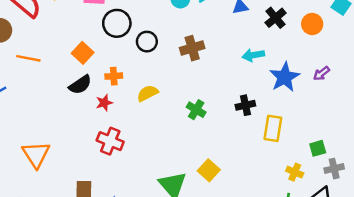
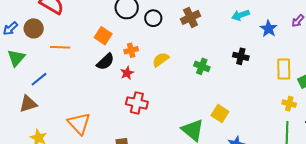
blue star: (285, 77) -> (269, 29), size x0.7
black cross: (245, 105) -> (241, 56), turned 35
yellow rectangle: (273, 128) -> (284, 69), moved

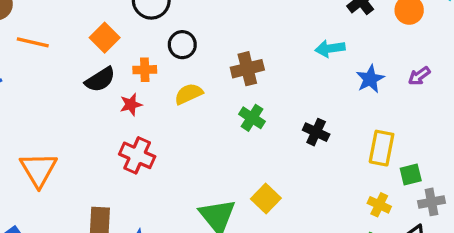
brown cross: (190, 17) -> (247, 69), moved
black circle: (153, 18) -> (182, 45), moved
black cross: (241, 56) -> (316, 132), moved

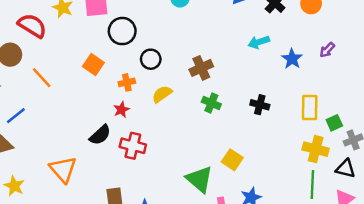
orange line: (33, 42) -> (42, 78), turned 45
black semicircle: (100, 80) -> (100, 135), moved
yellow cross: (379, 205) -> (316, 149), size x1.5

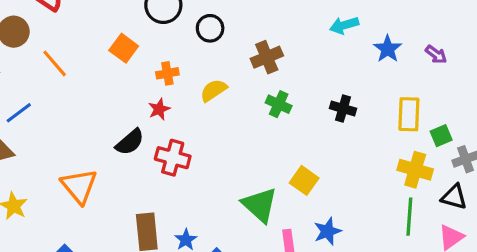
purple arrow: (327, 50) -> (436, 54), moved, turned -98
black circle: (151, 59) -> (210, 28), moved

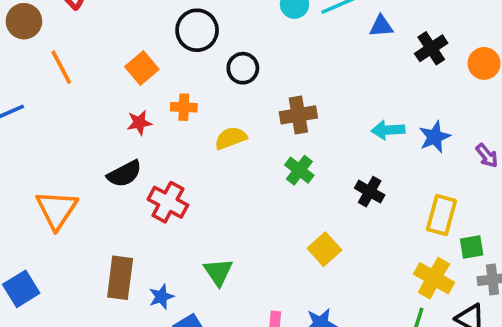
cyan arrow: (344, 25) -> (388, 130), moved
red star: (159, 109) -> (139, 123), moved
yellow square: (304, 180) -> (324, 249), moved
green triangle: (260, 205) -> (218, 272), moved, size x0.7

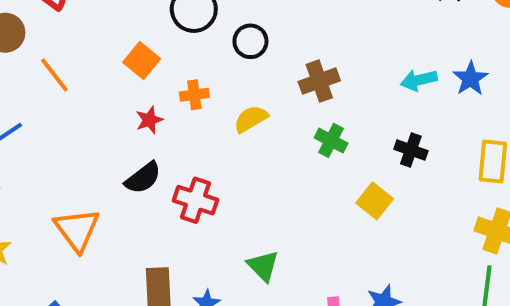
yellow square: (324, 249) -> (375, 201), moved

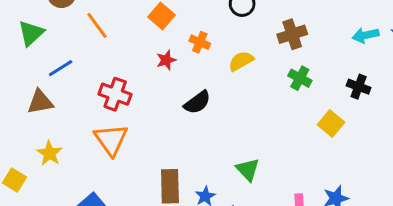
orange cross: (194, 95) -> (200, 42), turned 30
black semicircle: (143, 178) -> (197, 102), moved
red cross: (195, 200) -> (115, 94), moved

